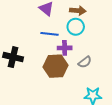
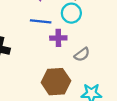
brown hexagon: (55, 66) -> (56, 82), moved

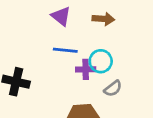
cyan circle: (71, 13) -> (101, 61), moved

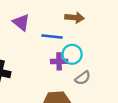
purple triangle: (61, 16) -> (21, 22), moved
blue line: (65, 50) -> (52, 37), moved

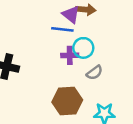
purple triangle: (21, 22) -> (71, 15), moved

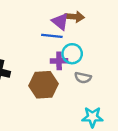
gray semicircle: (94, 73) -> (83, 78), turned 49
brown hexagon: (67, 101) -> (44, 85), moved

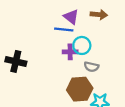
brown arrow: (75, 17) -> (99, 15), moved
brown hexagon: (44, 85) -> (80, 89), moved

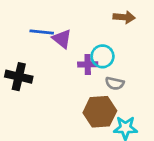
purple triangle: (71, 17) -> (62, 39), moved
blue line: (64, 30) -> (42, 32), moved

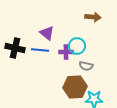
blue line: (42, 32) -> (40, 50), moved
black cross: (19, 77) -> (15, 48), moved

